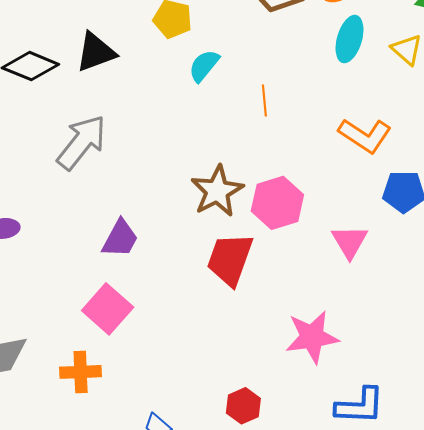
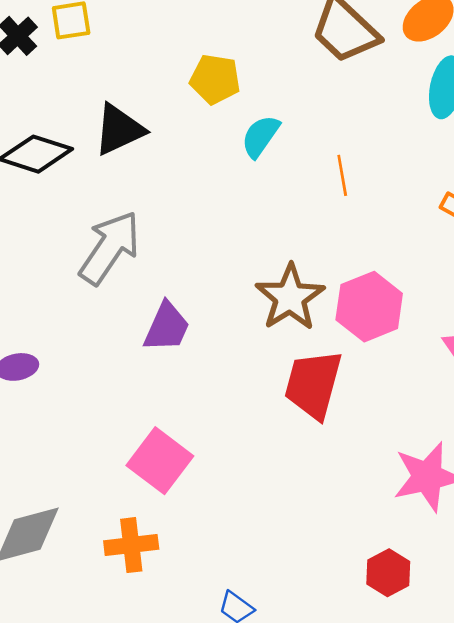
purple trapezoid: (120, 239) -> (167, 327), moved
red hexagon: (243, 406) -> (388, 573), moved

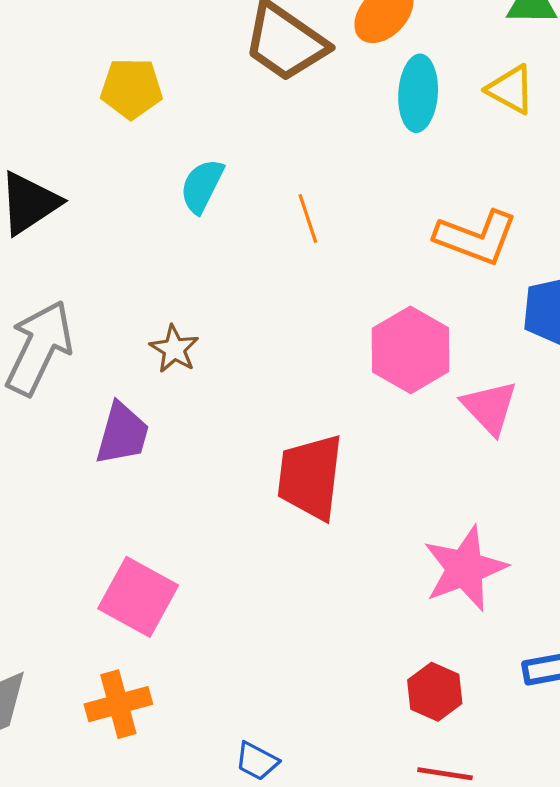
yellow pentagon: (215, 79) -> (131, 88), moved
brown star: (290, 297) -> (174, 349), moved, size x0.6
pink hexagon: (369, 307) -> (411, 350), moved

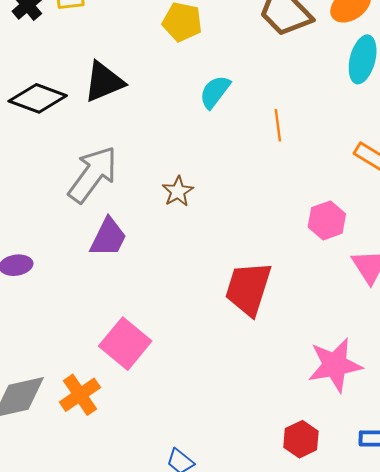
pink hexagon: (411, 350) -> (327, 220), size x0.7
purple trapezoid: (122, 434) -> (108, 237), moved
orange cross: (118, 704) -> (80, 395), moved, turned -30

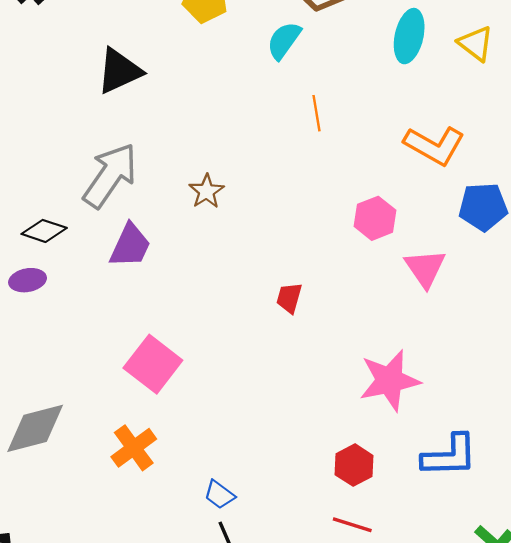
cyan semicircle: (215, 92) -> (284, 40), moved
black diamond: (38, 98) -> (44, 231), moved, size x0.7
red trapezoid: (248, 289) -> (289, 298), size x0.5
orange cross: (80, 395) -> (134, 448), moved

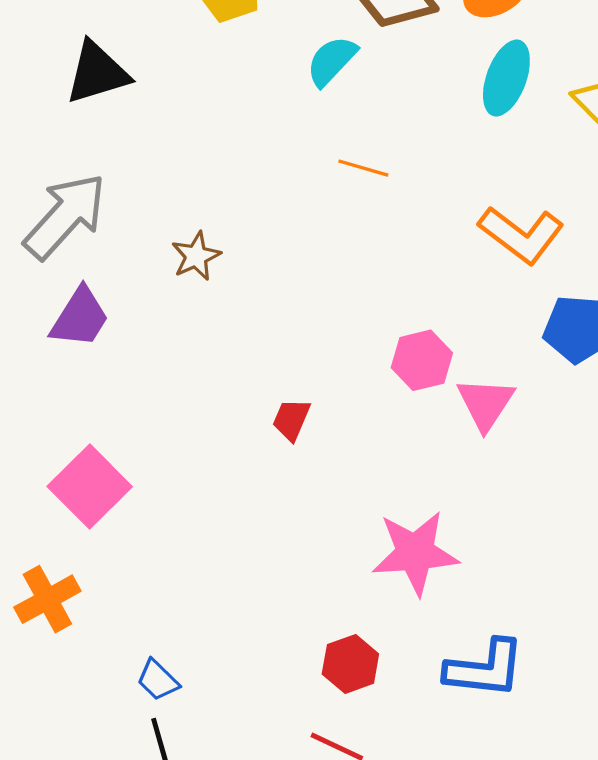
orange line: (316, 113) -> (363, 168), turned -72
pink hexagon: (375, 218) -> (422, 360), moved

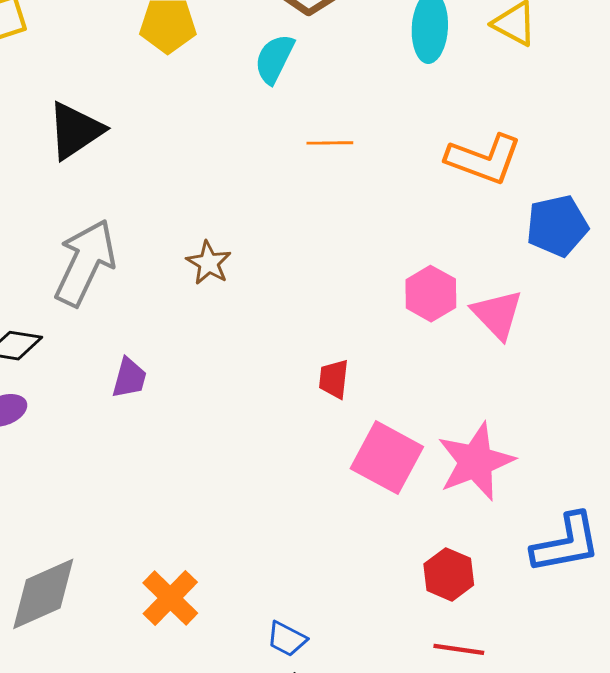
purple trapezoid: (80, 318) -> (129, 378), moved, size x0.7
pink square: (90, 486) -> (387, 458), moved

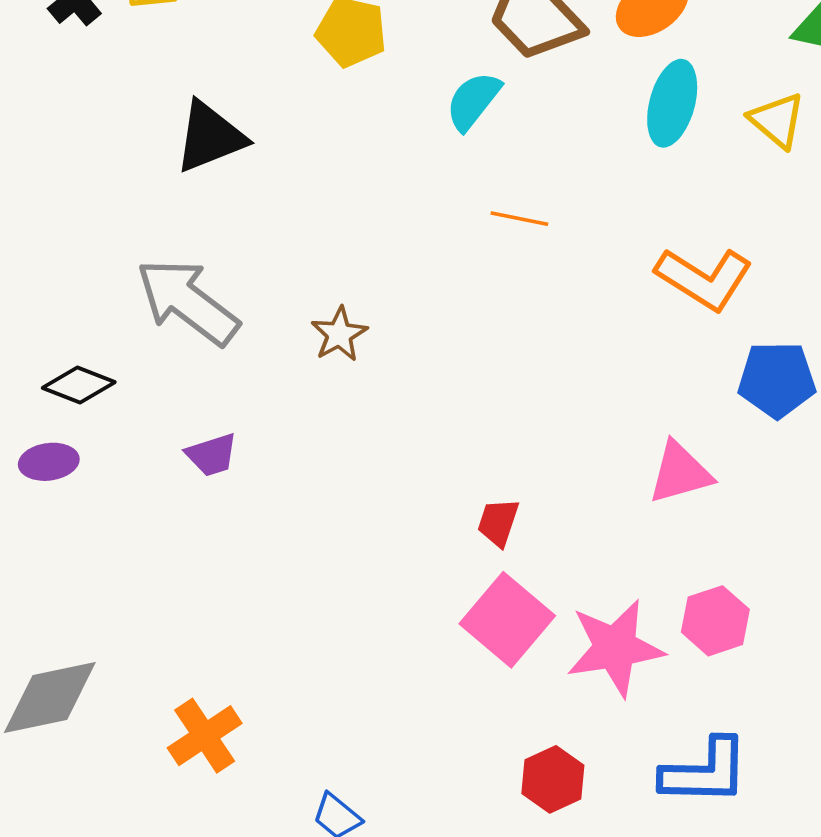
gray arrow: (85, 263) -> (188, 302), turned -90
pink hexagon: (431, 294) -> (715, 621), moved
pink triangle: (497, 314) -> (680, 473), turned 46
purple trapezoid: (129, 378) -> (212, 455), turned 45
red trapezoid: (334, 379) -> (498, 522), moved

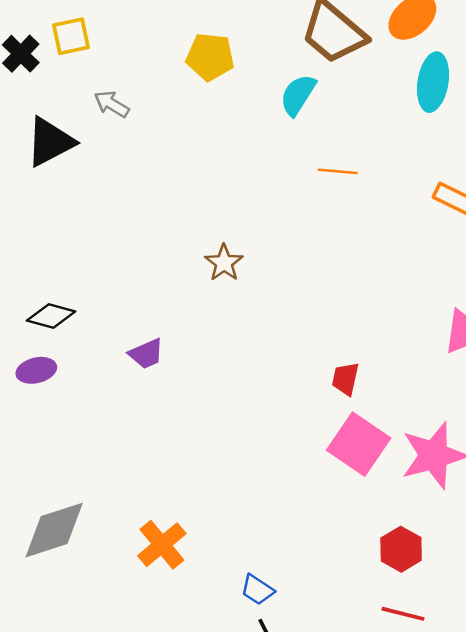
black triangle: (210, 137) -> (50, 142), moved
gray arrow: (188, 302) -> (112, 104), moved, size x0.5

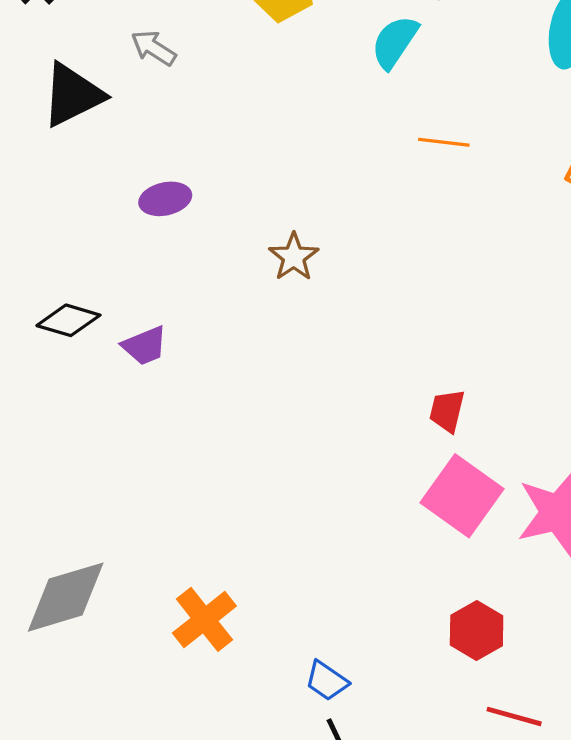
purple trapezoid: (146, 354) -> (145, 346), moved
purple ellipse: (36, 370) -> (165, 199), moved
red hexagon: (401, 549) -> (477, 630), moved

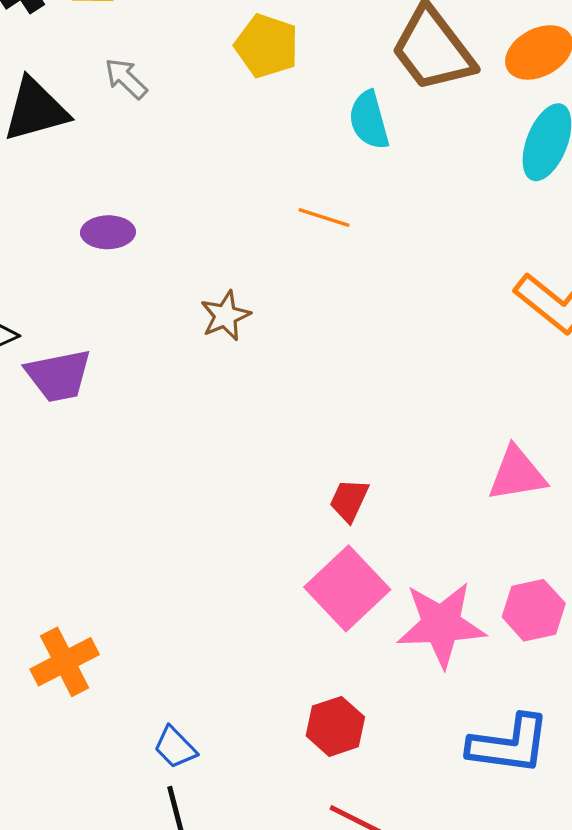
cyan semicircle: (395, 42) -> (369, 120), turned -60
orange line: (444, 142) -> (324, 217), moved
purple trapezoid: (145, 346) -> (58, 376), size x1.4

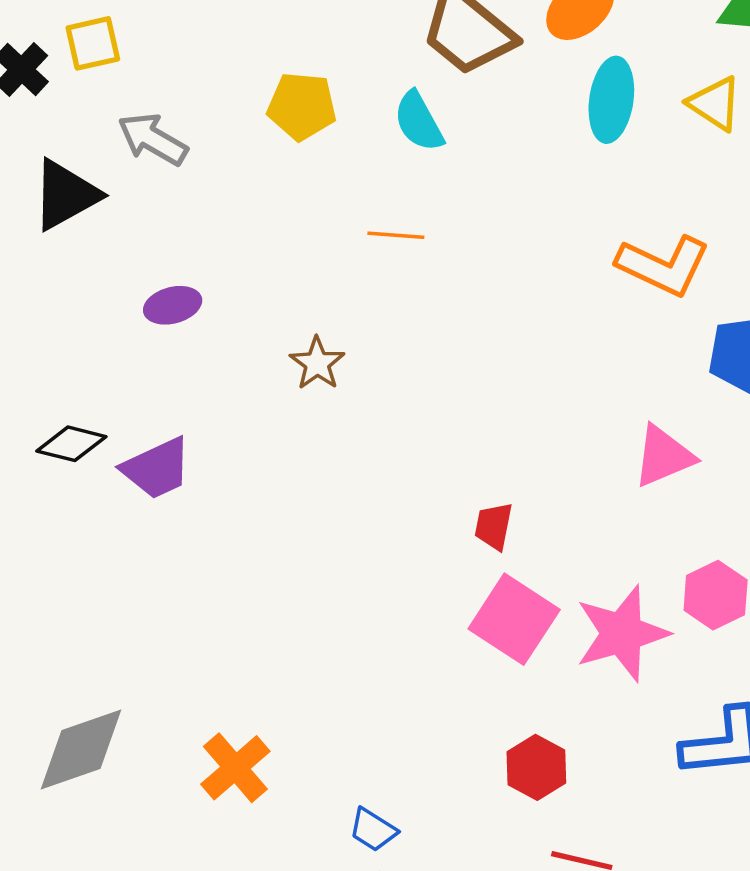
yellow pentagon: (267, 46) -> (302, 106), moved
gray arrow: (126, 79) -> (153, 139), size x1.4

